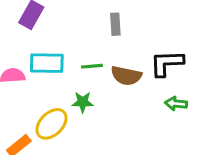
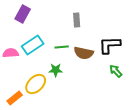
cyan rectangle: (47, 63) -> (33, 45), turned -35
green arrow: (176, 104) -> (116, 71), turned 40

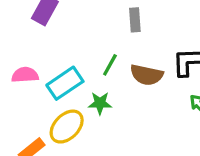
cyan rectangle: (33, 45) -> (65, 83), moved
green line: (62, 47) -> (110, 65), turned -56

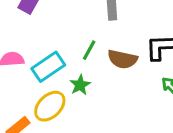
green star: (100, 103) -> (80, 85), turned -30

